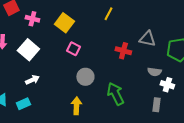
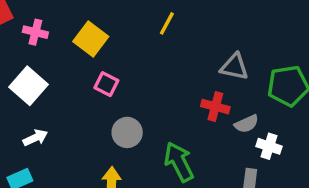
red cross: (123, 51) -> (215, 107), moved
gray semicircle: (154, 72) -> (246, 124), turned -32

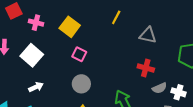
gray triangle: (234, 67) -> (148, 35), moved
gray semicircle: (246, 124) -> (160, 88), moved
gray circle: (127, 132) -> (81, 84), moved

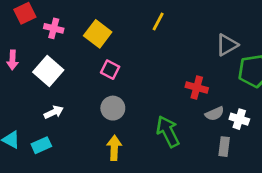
gray triangle: (148, 35) -> (227, 45), moved, turned -42

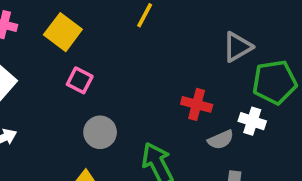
gray circle: (113, 108) -> (100, 132), moved
white cross: (239, 119) -> (252, 121), moved

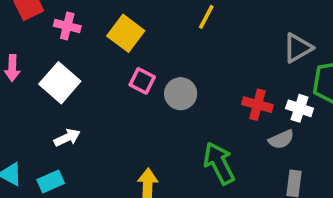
white cross: (252, 121) -> (300, 108), moved
gray circle: (100, 132) -> (181, 94), moved

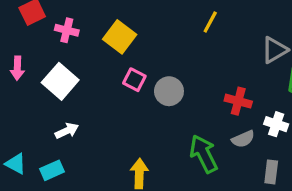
yellow line: (206, 17) -> (210, 22), moved
white cross: (300, 108) -> (276, 124), moved
gray semicircle: (281, 139) -> (243, 139), moved

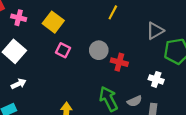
gray circle: (169, 91) -> (99, 50), moved
red cross: (238, 101) -> (119, 62), moved
gray semicircle: (243, 139) -> (134, 101), moved

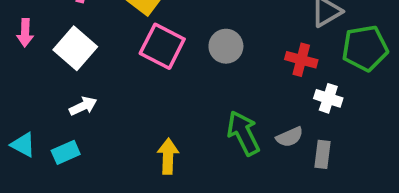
pink square: (63, 50) -> (162, 46), size x1.6
red cross: (119, 62) -> (301, 60), moved

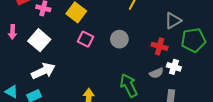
pink square: (162, 46) -> (85, 39), size x0.7
white arrow: (83, 106) -> (43, 71), size x1.6
gray semicircle: (290, 137) -> (156, 73), moved

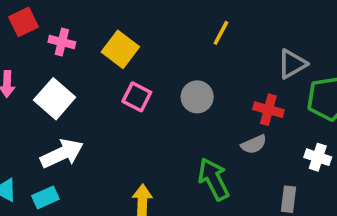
white cross: (174, 67) -> (318, 157), moved
gray semicircle: (156, 73) -> (254, 144), moved

